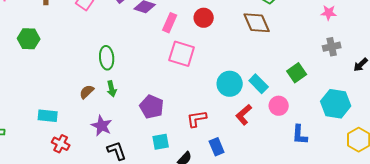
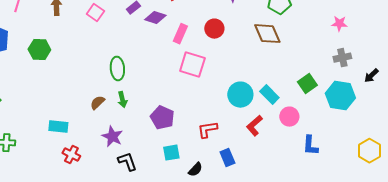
cyan hexagon: (336, 104) -> (340, 96), moved

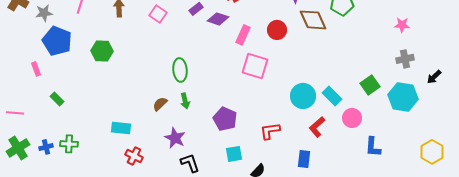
brown diamond: (267, 34) -> (313, 20), moved
blue rectangle: (227, 158) -> (304, 159), moved, turned 30

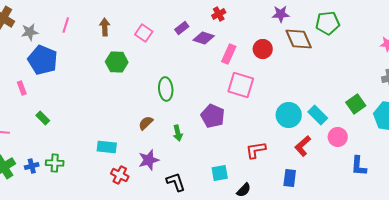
green hexagon: (102, 51) -> (117, 62), moved
green arrow: (185, 101) -> (178, 133), moved
purple pentagon: (225, 119) -> (213, 116), moved
purple star: (175, 138) -> (149, 160), moved, turned 30

